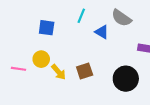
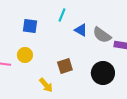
gray semicircle: (121, 18) -> (102, 35), moved
yellow arrow: (59, 72) -> (46, 85), moved

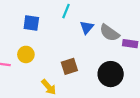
blue triangle: (81, 30) -> (87, 27), turned 40

